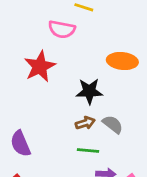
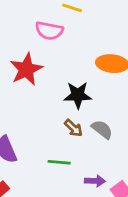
brown arrow: (85, 123) -> (73, 128), turned 60
green line: (88, 151) -> (59, 162), moved

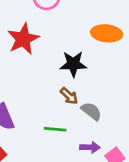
gray semicircle: (102, 129) -> (91, 111), moved

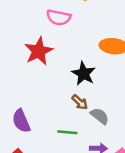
black star: (73, 64) -> (84, 74), turned 30

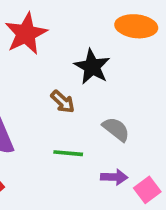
brown arrow: (80, 102) -> (63, 102), moved

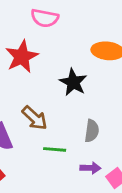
brown arrow: (63, 102) -> (35, 118), moved, size x1.4
gray semicircle: (116, 129) -> (92, 131), turned 60

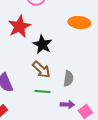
black star: (73, 82) -> (42, 45), moved
brown arrow: (35, 118) -> (41, 70), moved

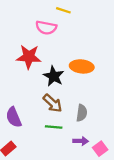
orange ellipse: (79, 23) -> (82, 66), moved
red star: (19, 27) -> (29, 57), turned 30

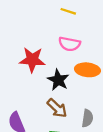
pink semicircle: (46, 28) -> (69, 44), moved

